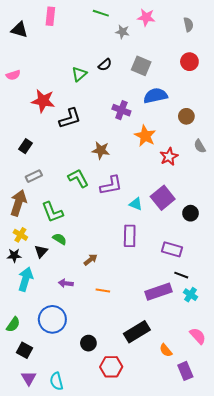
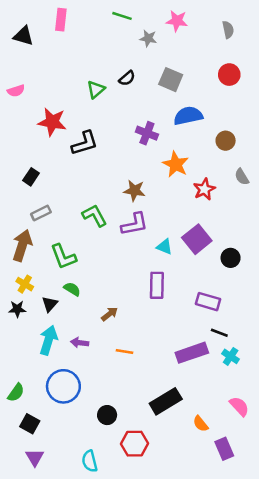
brown star: (101, 150) -> (134, 191), moved
cyan arrow: (26, 279) -> (48, 340), moved
cyan semicircle: (56, 381) -> (90, 461), moved

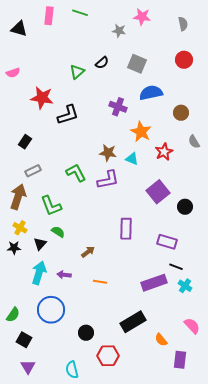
green line: (122, 16) -> (80, 13), moved
cyan triangle: (164, 247) -> (132, 159), moved
purple rectangle: (224, 449) -> (180, 360), turned 30

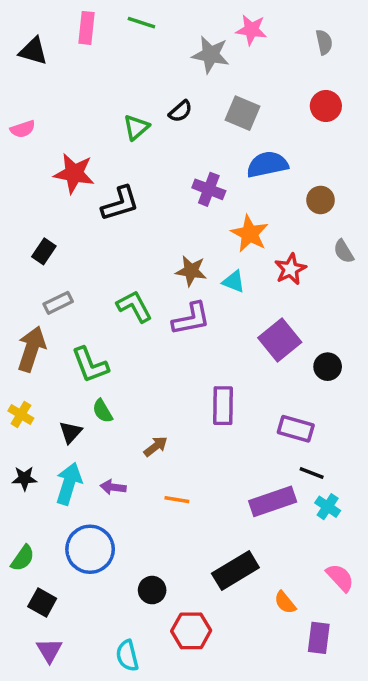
gray star: (119, 31) -> (211, 55), size x1.5
yellow cross: (20, 228) -> (21, 415), moved
green semicircle: (58, 232) -> (102, 411), turned -152
black star: (14, 248) -> (24, 478), moved

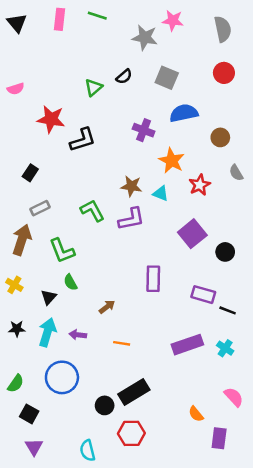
gray semicircle: (324, 42) -> (223, 29), size x1.5
black triangle: (33, 51) -> (17, 23), moved, turned 35
black line: (312, 473) -> (228, 310), moved
black rectangle: (235, 571) -> (134, 392), moved

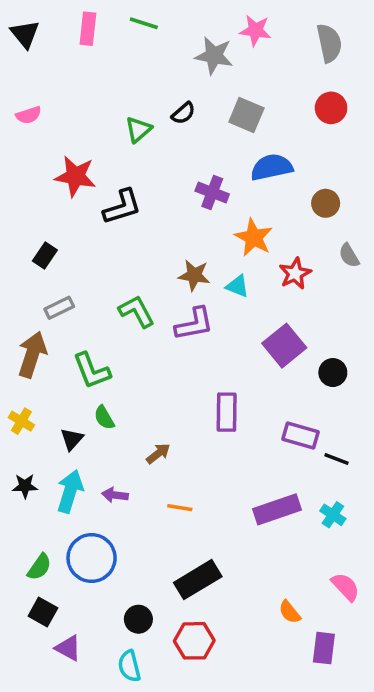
pink semicircle: (16, 89) -> (29, 115), moved
green semicircle: (16, 384) -> (39, 567), moved
black circle: (105, 405) -> (138, 619), moved
purple triangle: (34, 447) -> (68, 648), moved, turned -30

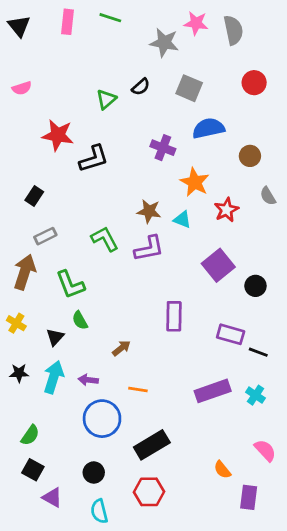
gray semicircle: (329, 43) -> (233, 30), moved
blue circle: (92, 558) -> (102, 419), moved
black circle: (138, 619) -> (94, 473), moved

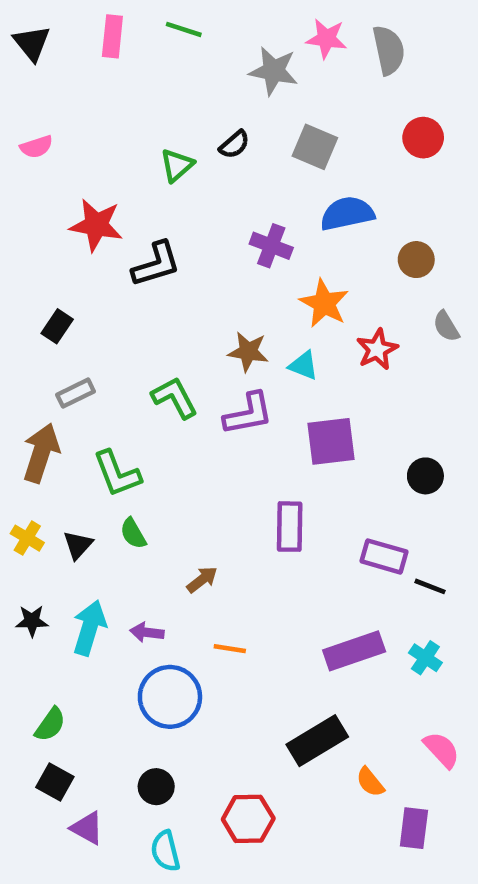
purple square: (218, 265) -> (331, 441), moved, turned 32
black triangle: (55, 337) -> (78, 545), moved
black rectangle: (152, 445) -> (317, 741), moved

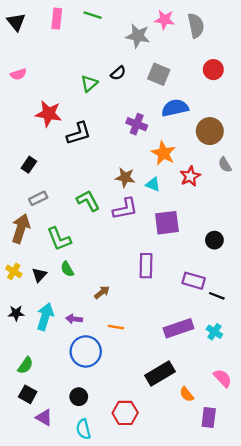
brown circle: (416, 260) -> (210, 131), size x1.5

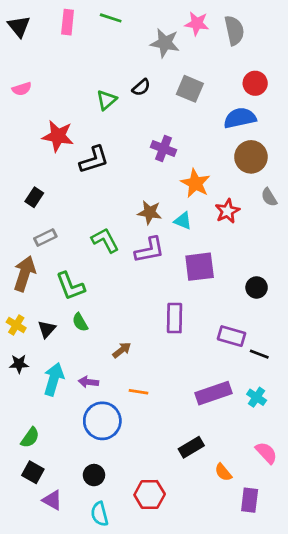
blue semicircle: (175, 108) -> (240, 118), moved
black star: (16, 313) -> (19, 364), moved
black rectangle: (160, 373) -> (191, 447), size x0.7

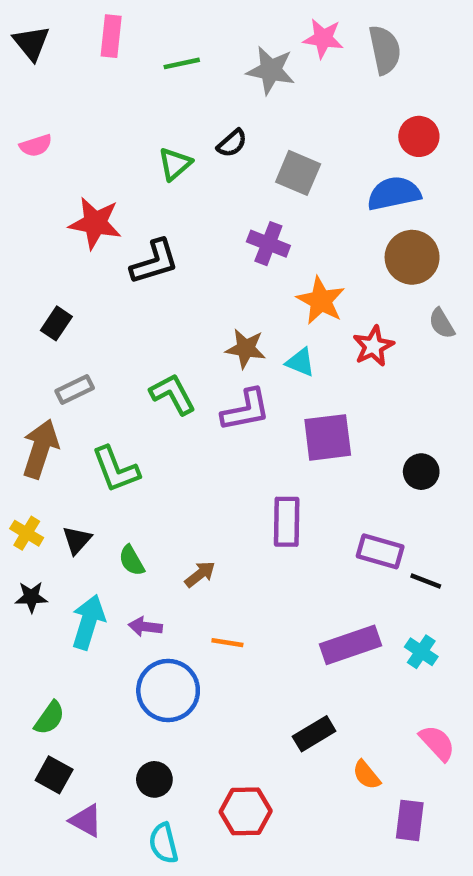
green line: (111, 18) -> (182, 63), moved, turned -30
gray square: (190, 89) -> (298, 173), moved
green semicircle: (80, 322) -> (132, 561), moved

